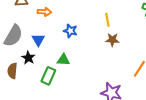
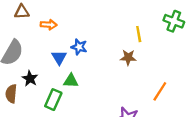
yellow line: (107, 20) -> (139, 34), moved
blue triangle: (38, 40) -> (59, 57), moved

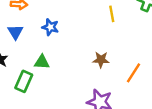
blue triangle: (59, 57) -> (15, 32), moved
brown star: (128, 57) -> (101, 60), moved

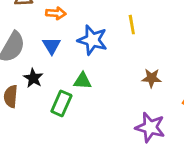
yellow line: (112, 14) -> (132, 25), moved
blue star: (50, 27) -> (92, 40), size x1.5

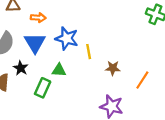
yellow line: (132, 25) -> (89, 52), moved
blue triangle: (52, 46) -> (35, 43), size x1.5

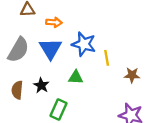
black star: (21, 68) -> (41, 85), moved
green rectangle: (43, 88) -> (58, 110), moved

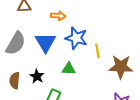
orange arrow: (54, 22) -> (58, 16), moved
brown star: (132, 75) -> (121, 67), size x1.6

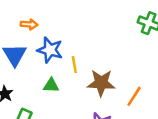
green triangle: (69, 69) -> (51, 85), moved

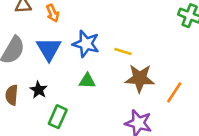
orange arrow: (29, 24) -> (53, 13), moved, turned 63
yellow line: (74, 65) -> (123, 51), moved, turned -63

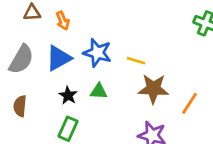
blue triangle: (49, 49) -> (59, 58), turned 32
black star: (39, 90) -> (68, 95), moved

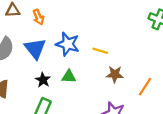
blue triangle: (59, 58) -> (35, 49), turned -40
brown star: (153, 89) -> (115, 74), size x0.7

